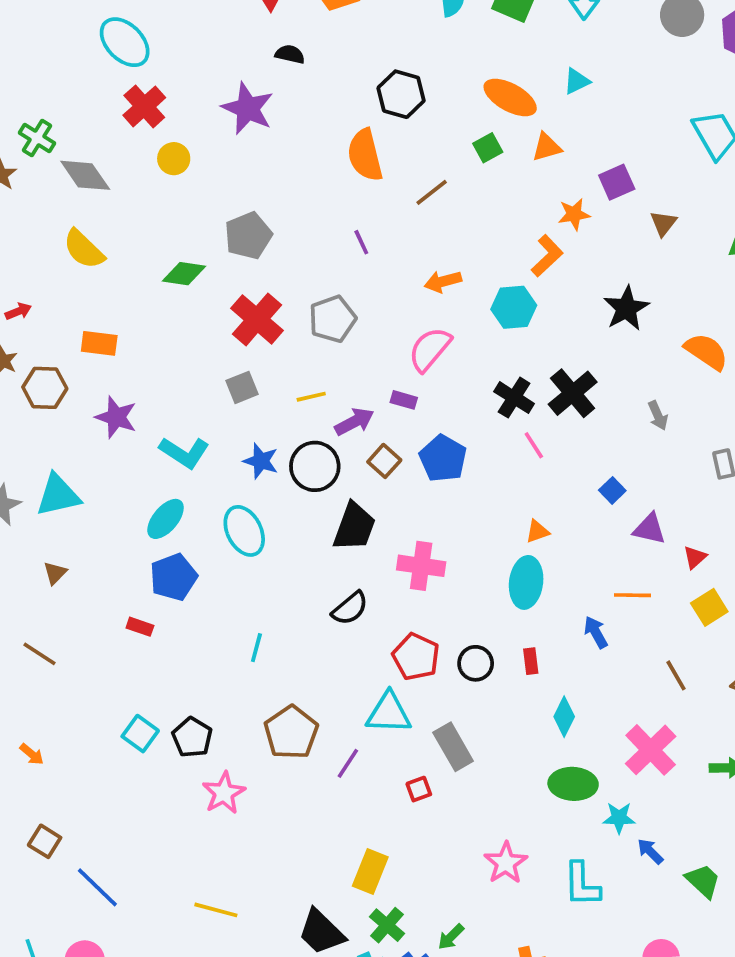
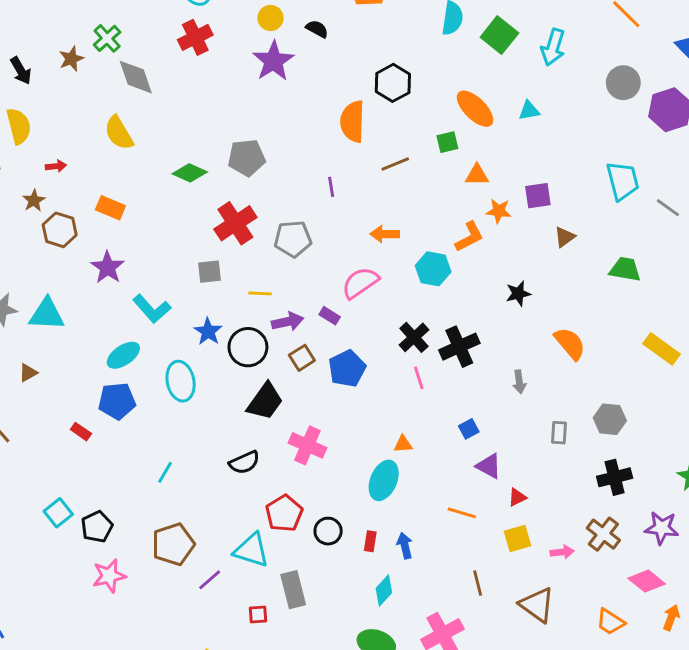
orange triangle: (547, 147) -> (477, 175), moved
yellow circle: (174, 159) -> (270, 18), moved
black star: (626, 308) -> (518, 294), size x0.7
blue arrow: (596, 632) -> (405, 546), moved

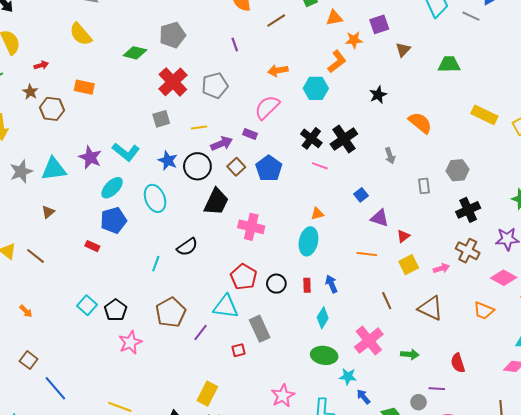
purple star: (108, 267) -> (90, 157), moved
pink line: (419, 378) -> (320, 166), turned -42
black semicircle: (244, 462) -> (187, 247), moved

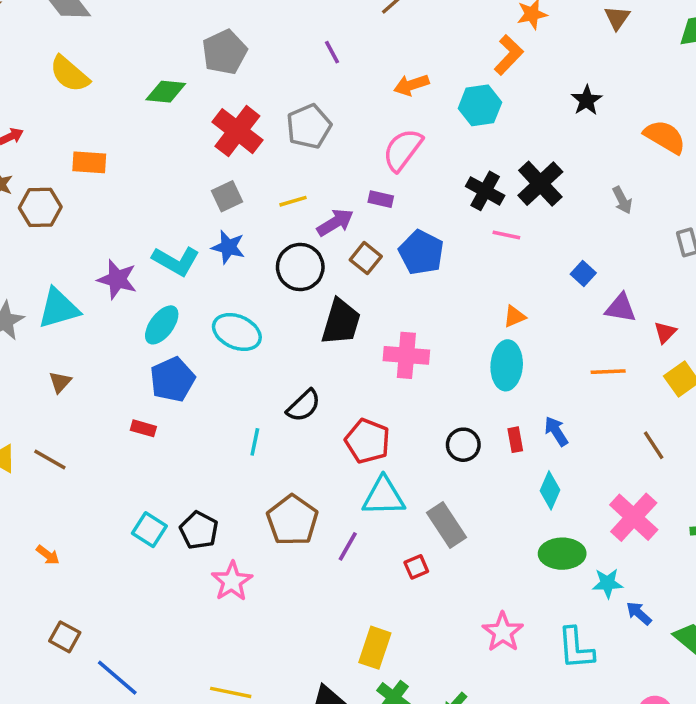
blue star: (168, 161) -> (228, 247), moved
cyan ellipse: (155, 198) -> (237, 332), turned -36
red pentagon: (244, 277) -> (367, 441), moved

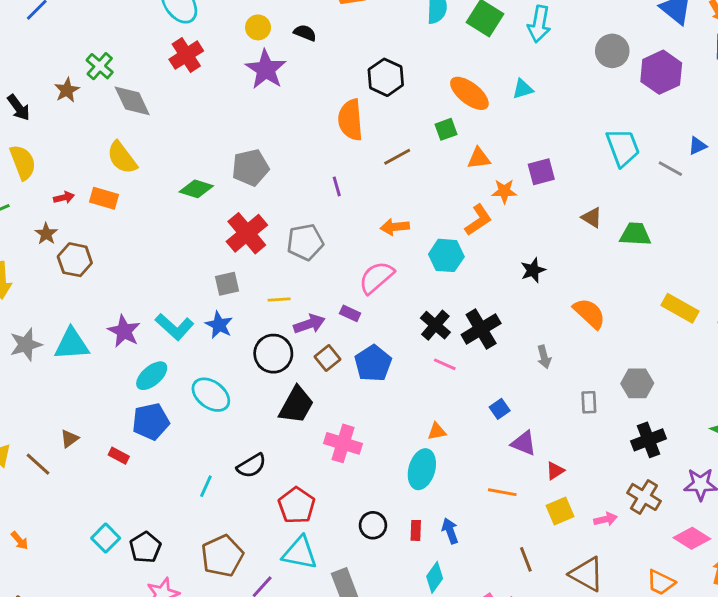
brown triangle: (617, 18) -> (592, 217), moved, turned -45
orange rectangle: (89, 162) -> (104, 198), moved
brown triangle: (60, 382) -> (69, 439), moved

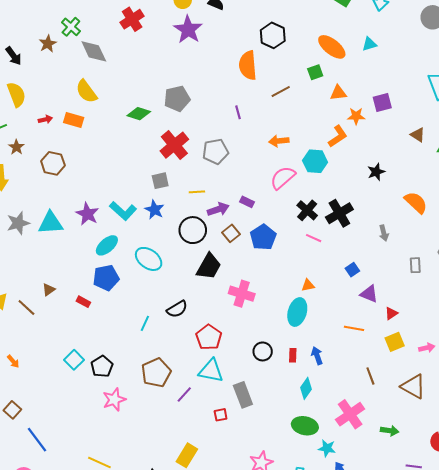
brown star: (46, 234) -> (16, 147), moved
pink semicircle: (376, 277) -> (283, 178), moved

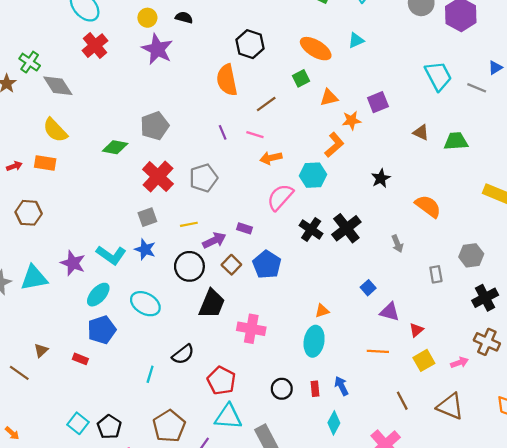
pink line: (314, 238) -> (255, 135), moved

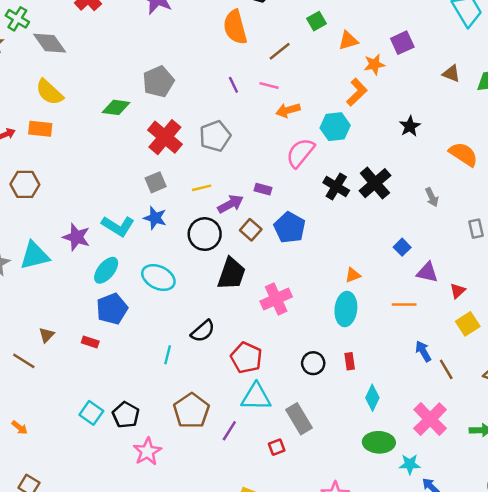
pink cross: (251, 329) -> (276, 299), turned -32
orange line: (378, 351) -> (404, 305), moved
blue arrow: (341, 386) -> (423, 351), moved

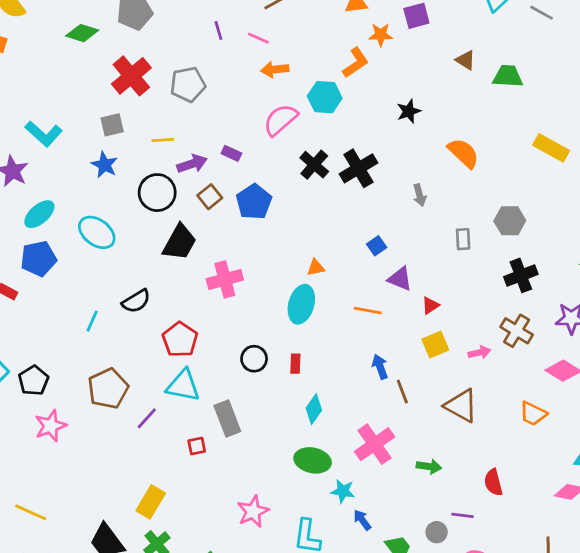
cyan L-shape: (118, 226) -> (44, 134), moved

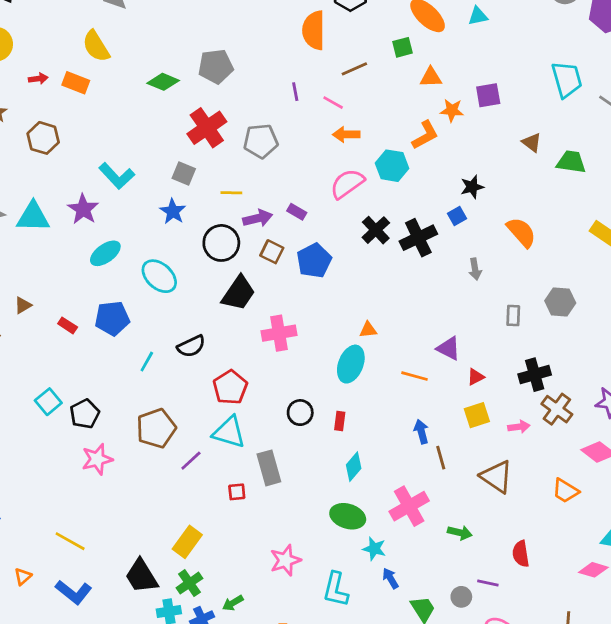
gray square: (112, 125) -> (184, 173), turned 30
brown square: (210, 197) -> (272, 252), turned -30
blue square: (377, 246) -> (457, 216), moved
blue pentagon: (38, 259) -> (112, 318), moved
black cross: (521, 275) -> (535, 375), moved

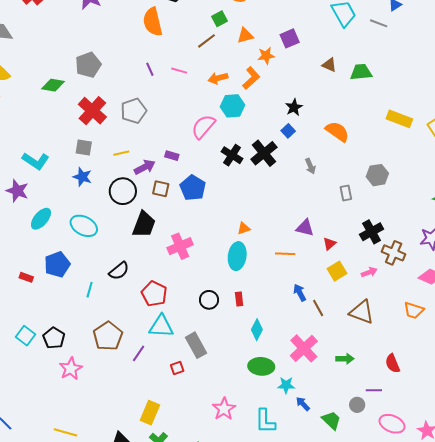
brown line: (354, 69) -> (207, 41), moved
orange arrow: (346, 134) -> (218, 78), moved

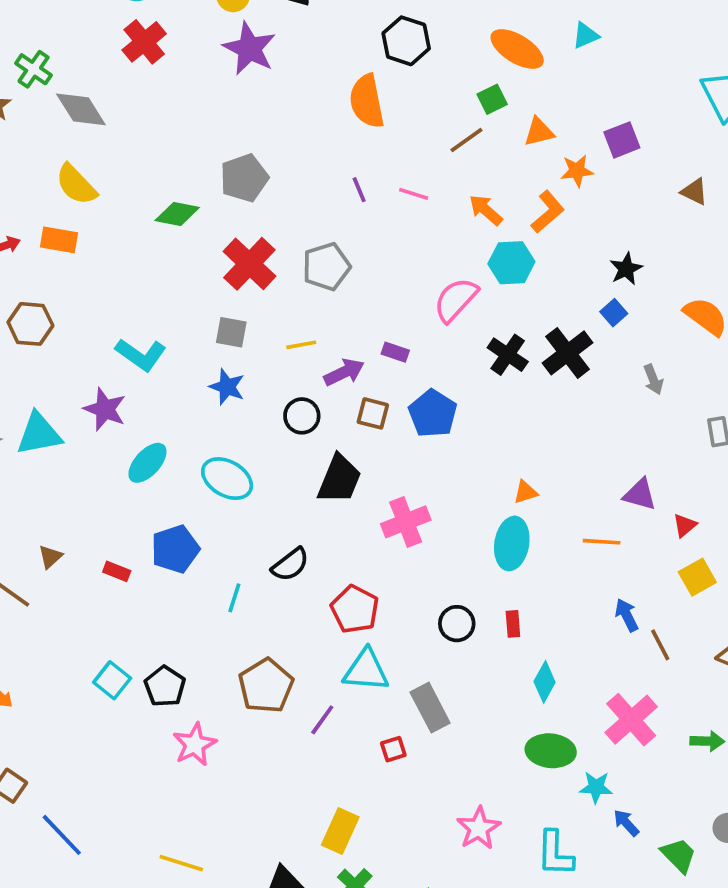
orange arrow: (218, 78) -> (486, 210), turned 54
black circle: (123, 191) -> (302, 416), size x0.7

